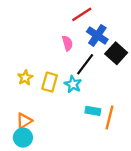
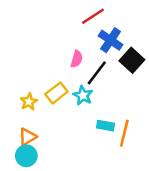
pink semicircle: (67, 43) -> (77, 59), moved, turned 32
yellow star: (25, 78) -> (29, 102), moved
yellow rectangle: (50, 82) -> (56, 93), turned 36

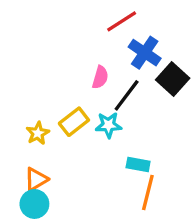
cyan star: (83, 95) -> (108, 125), turned -30
orange line: (124, 133) -> (148, 192), moved

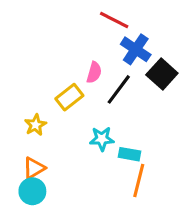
red line: (122, 21) -> (114, 20), turned 60
yellow rectangle: (74, 122) -> (69, 97), moved
cyan star: (108, 125) -> (102, 139), moved

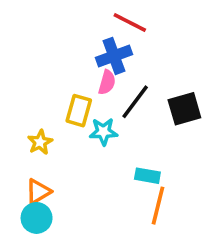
blue cross: (136, 49) -> (114, 56), moved, turned 36
black square: (162, 74) -> (184, 109), moved, turned 32
yellow rectangle: (69, 97) -> (79, 111), turned -36
cyan star: (102, 139) -> (103, 132), moved

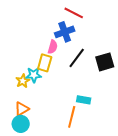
pink semicircle: (107, 82) -> (53, 47), moved
cyan star: (103, 132) -> (34, 75), moved
orange line: (158, 206) -> (72, 117), moved

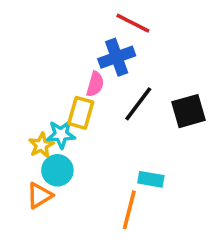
cyan circle: (21, 124) -> (57, 170), moved

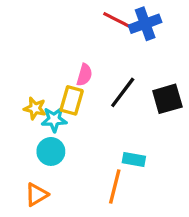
blue cross: (117, 57) -> (145, 24), moved
yellow star: (41, 145) -> (35, 108), moved, turned -30
orange triangle: (39, 195) -> (37, 195), moved

